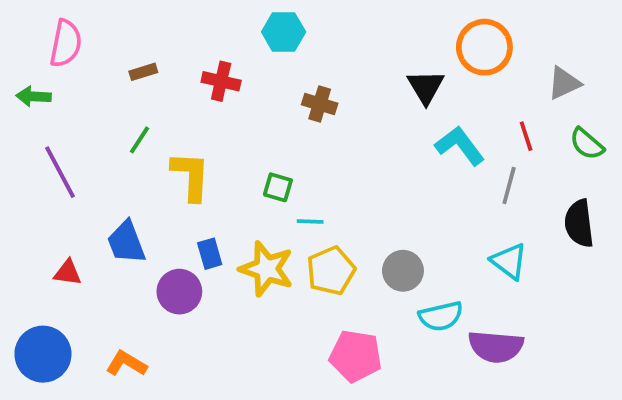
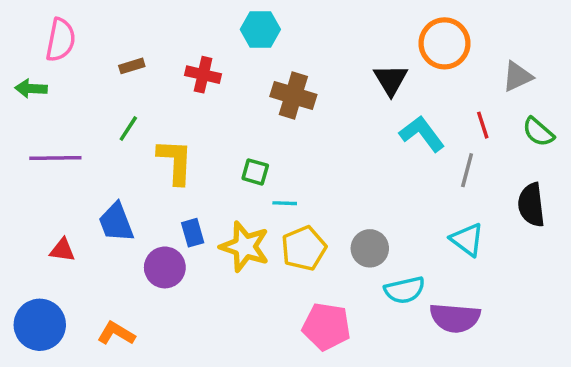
brown cross: (320, 104) -> (293, 95), size x1.4
purple line: (60, 172) -> (55, 158), turned -63

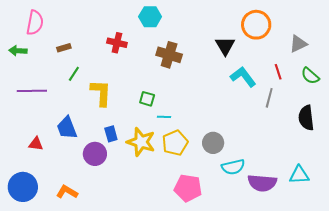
brown rectangle: (132, 66) -> (64, 48), moved
cyan triangle: (467, 240) -> (299, 175), moved, turned -40

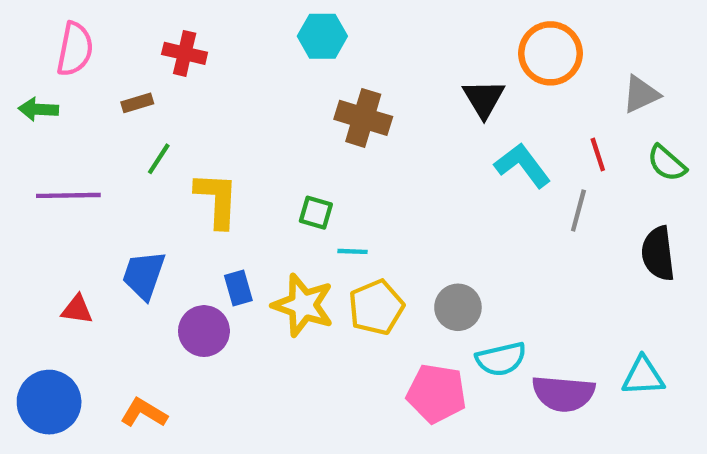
red cross: (117, 43) -> (185, 53), moved
blue trapezoid: (67, 128) -> (144, 275), turned 40
pink pentagon: (188, 188) -> (436, 393), moved

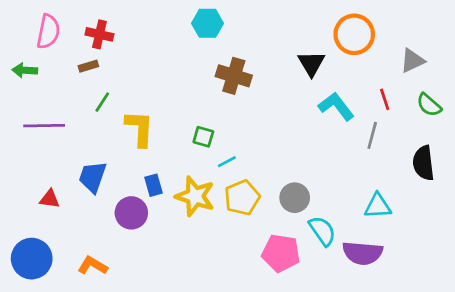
red cross: (185, 53) -> (99, 34), moved
cyan line: (352, 251) -> (227, 162), turned -30
cyan semicircle: (501, 359) -> (322, 231), turned -112
cyan triangle: (643, 376) -> (378, 206), moved

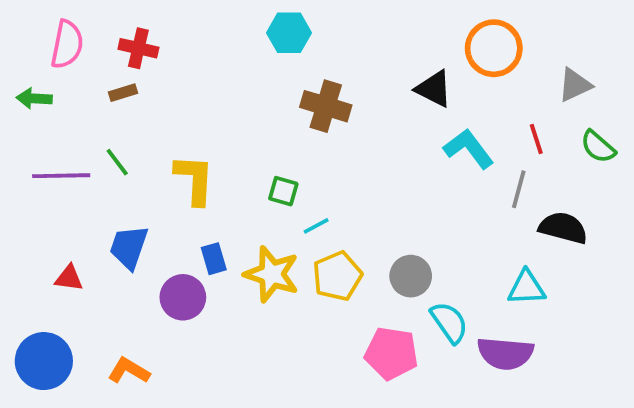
black triangle: (311, 63) -> (434, 89), turned -32
green line: (102, 102) -> (117, 162), moved, turned -70
black semicircle: (423, 163) -> (563, 228), moved, turned 112

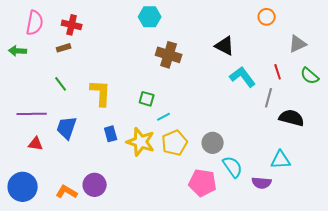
orange circle: (494, 48) -> (267, 17), moved, size x0.6
purple line: (61, 176) -> (32, 114), moved
cyan triangle: (527, 288) -> (281, 160), moved
purple circle: (183, 297) -> (95, 185), moved
purple semicircle: (505, 353) -> (262, 183), size x0.7

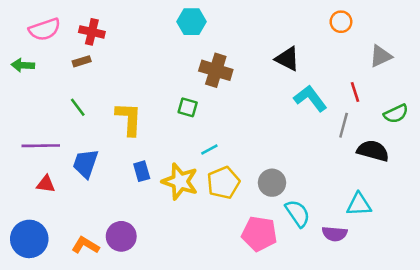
pink semicircle: (35, 23) -> (45, 29), turned 60
green semicircle: (310, 76) -> (396, 114), moved, turned -66
green square: (147, 99) -> (188, 107), moved

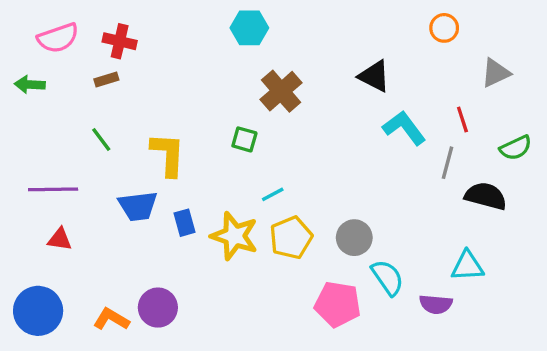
brown cross: (216, 70) -> (281, 91), turned 32
blue trapezoid: (85, 164) -> (138, 206), moved, turned -116

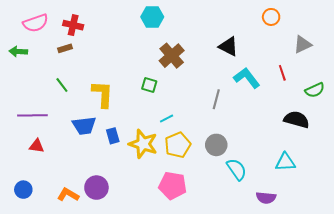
gray line: (447, 163) -> (216, 99), moved
pink pentagon: (338, 304) -> (173, 186), moved
purple semicircle: (436, 304) -> (266, 198), moved
blue circle: (38, 311) -> (23, 190), size x0.6

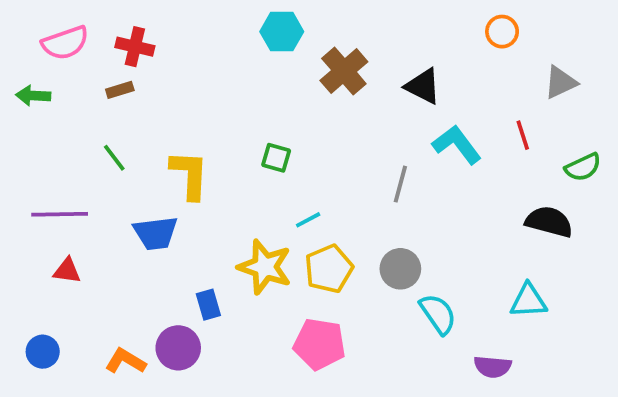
brown cross: (172, 56) -> (344, 71), moved
blue rectangle: (113, 136) -> (208, 305), moved

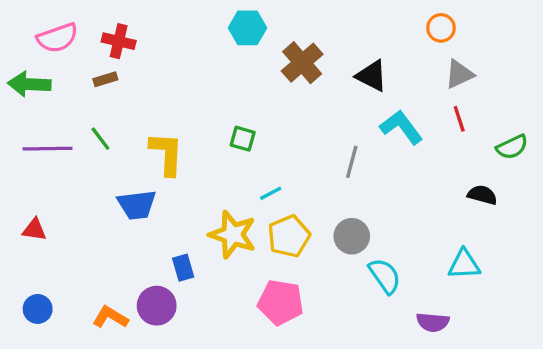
gray triangle: (560, 82) -> (459, 74), moved
green arrow: (33, 96) -> (29, 84), size x1.4
purple line: (60, 214) -> (48, 149), moved
black semicircle: (549, 222) -> (482, 195), size x0.7
red triangle: (67, 271) -> (34, 230), moved

